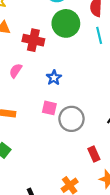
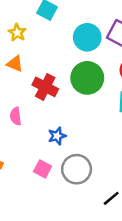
pink semicircle: (16, 71) -> (16, 116), turned -56
gray circle: (71, 119) -> (77, 169), moved

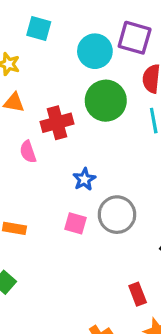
red cross: (45, 87) -> (57, 123), turned -30
pink semicircle: (16, 116) -> (28, 152), moved

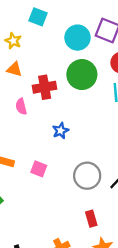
gray circle: (117, 215) -> (87, 176), moved
pink square: (76, 223) -> (39, 169), moved

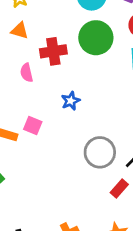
pink square: (39, 169) -> (33, 125), moved
red rectangle: (91, 219) -> (119, 188), moved, turned 56

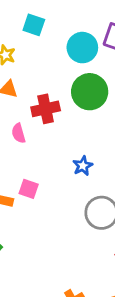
blue star: (71, 101) -> (83, 166), moved

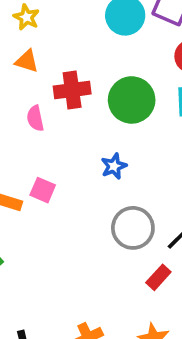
green circle: (90, 92) -> (132, 100), moved

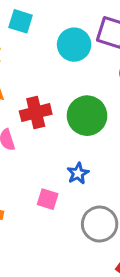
pink square: (43, 190) -> (48, 199), moved

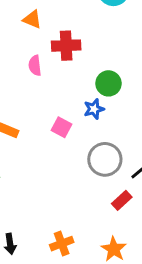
green circle: (87, 116) -> (108, 83), moved, size x0.7

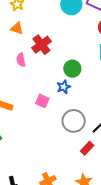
red cross: (66, 46) -> (41, 45), turned -30

